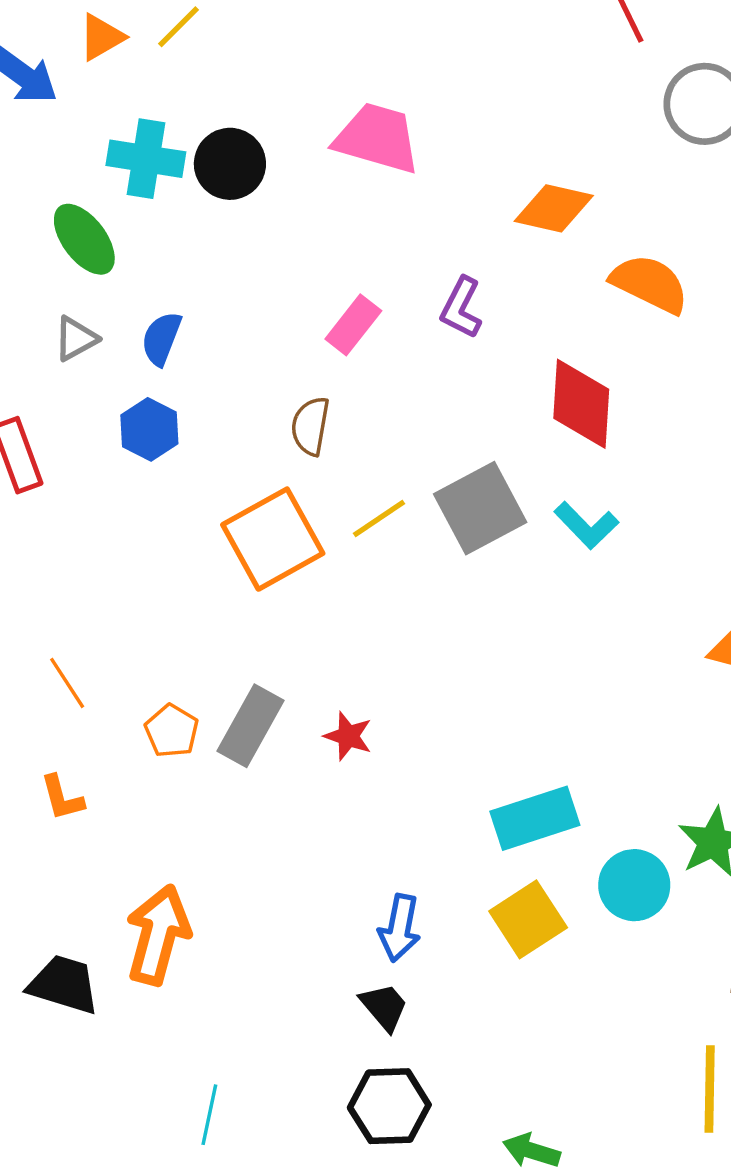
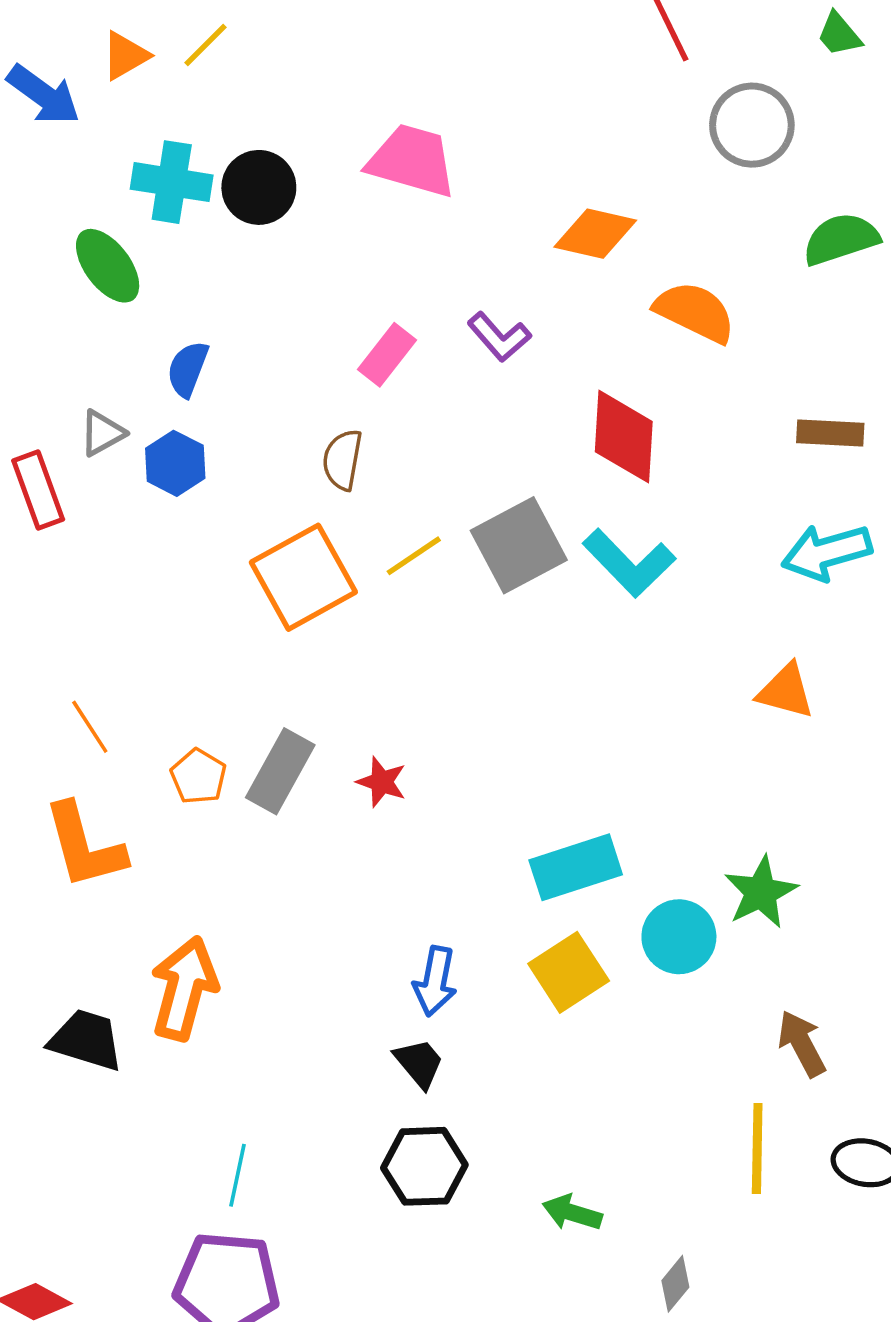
purple L-shape: (461, 308) -> (499, 337), turned -68
gray triangle: (76, 339) -> (102, 433), moved
cyan L-shape: (586, 525) -> (629, 563), size x1.4
orange L-shape: (62, 798) -> (84, 846), size x1.8

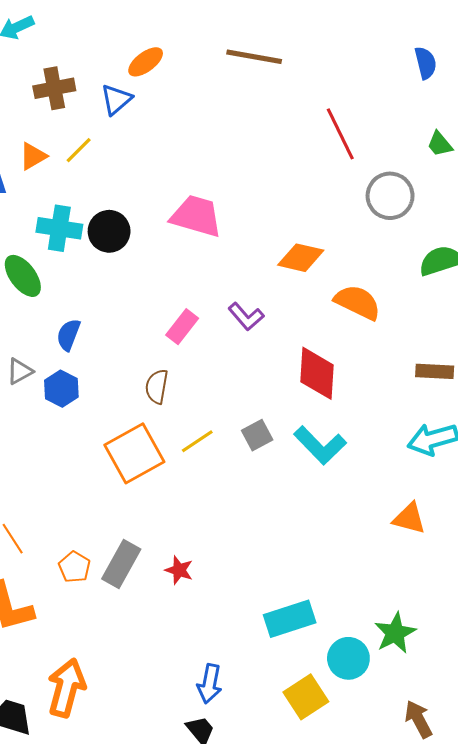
gray square: (519, 545) -> (257, 435), size x0.6
yellow square: (569, 972) -> (306, 697), moved

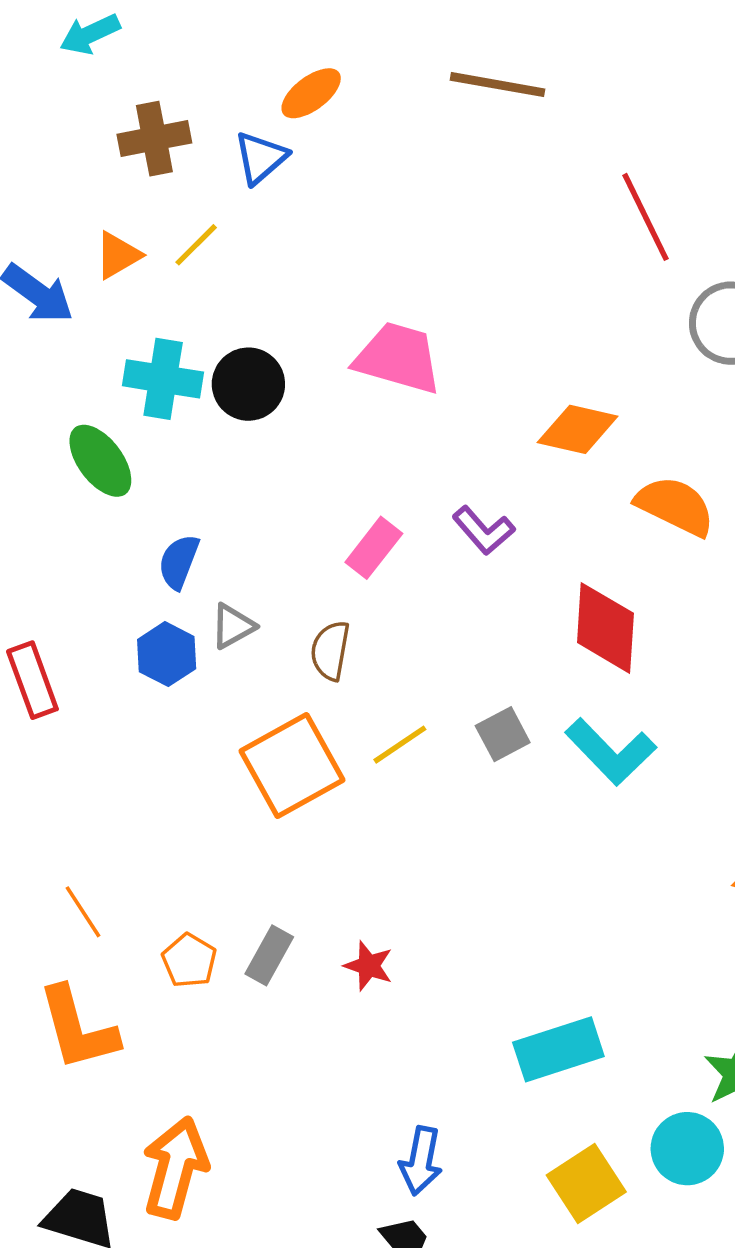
gray triangle: (20, 371) -> (233, 626), moved
gray rectangle: (121, 564) -> (269, 955), size x0.7
cyan circle: (348, 658) -> (687, 1149), moved

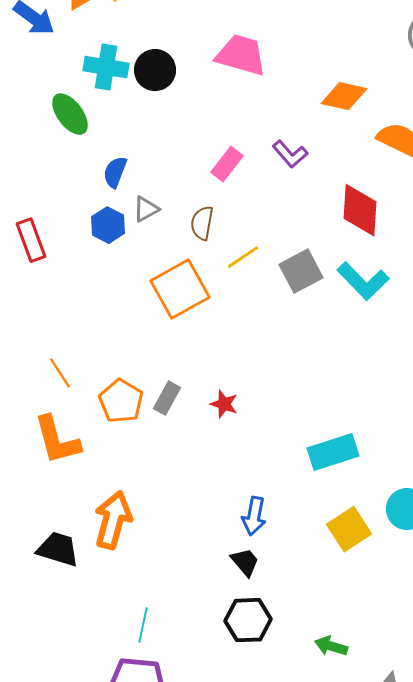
gray square: (503, 734) -> (301, 271), size x1.4
yellow line: (400, 745) -> (243, 257), moved
orange pentagon: (189, 961) -> (121, 401), size x1.4

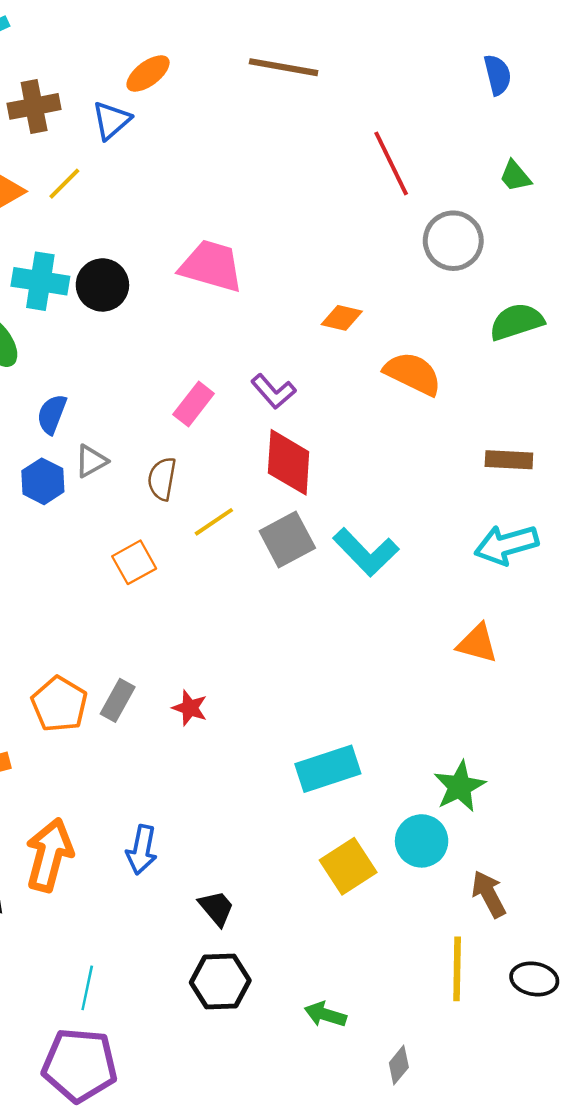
orange diamond: (344, 96) -> (342, 318), size x0.7
red diamond: (360, 210) -> (289, 462), moved
orange square: (180, 289) -> (134, 562), size x0.6
blue arrow: (254, 516) -> (142, 850), moved

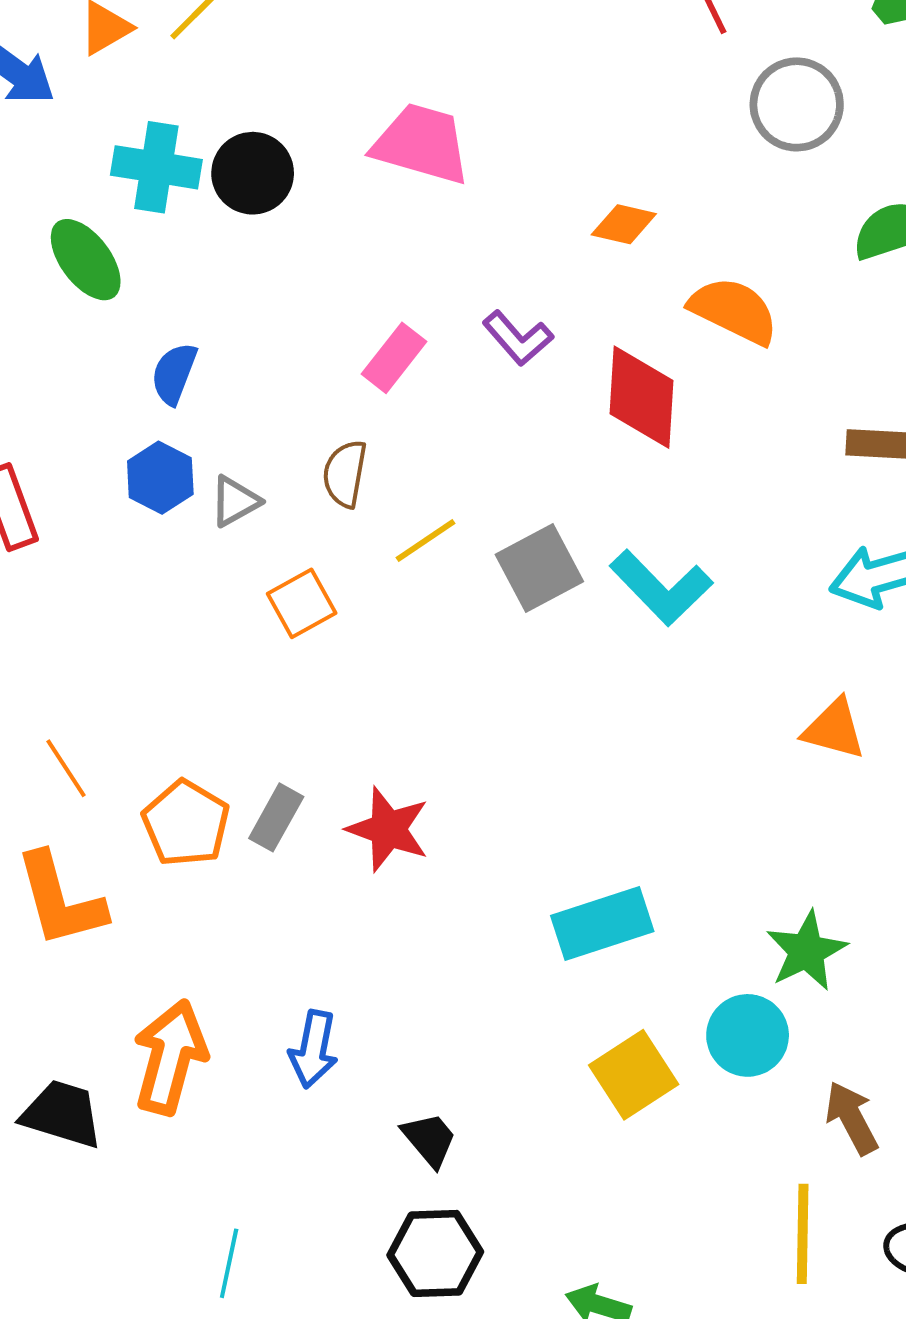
gray triangle: (91, 461) -> (235, 501), moved
red diamond: (289, 462) -> (641, 397), moved
red star: (190, 708) -> (388, 829), size x1.5

